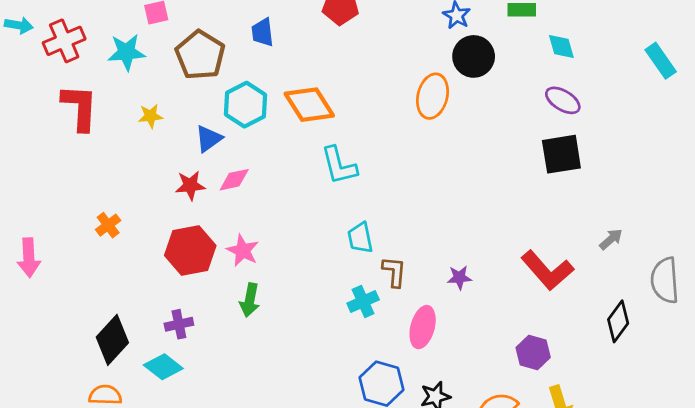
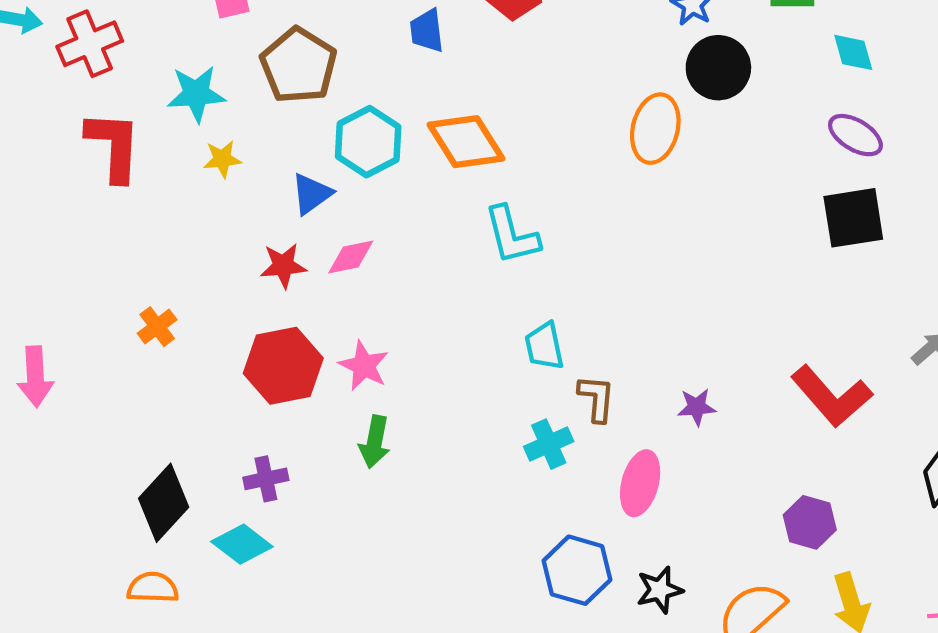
blue trapezoid: (262, 32) -> (427, 31), moved
cyan star: (126, 52) -> (196, 94), moved

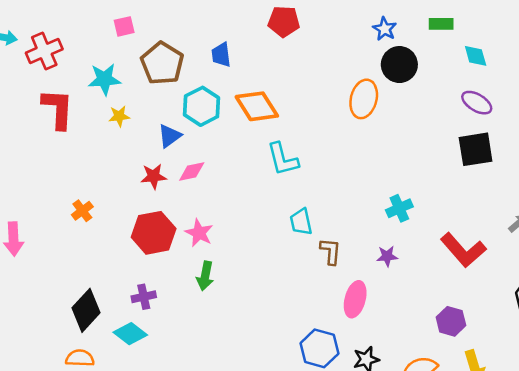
blue trapezoid: (427, 31) -> (221, 55), moved
cyan cross: (549, 444) -> (399, 208), moved

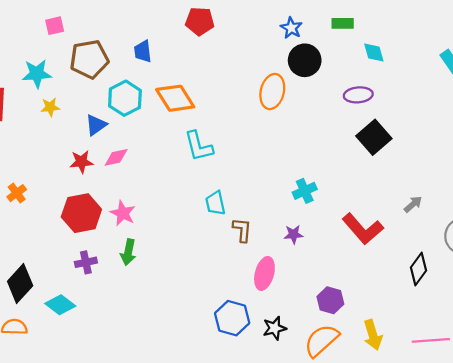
brown pentagon: (162, 63) -> (89, 59), turned 30
purple ellipse: (477, 103) -> (358, 95), moved, turned -36
black square: (476, 149) -> (374, 137), turned -32
purple cross: (144, 297) -> (86, 262), moved
purple hexagon: (451, 321) -> (330, 300), moved

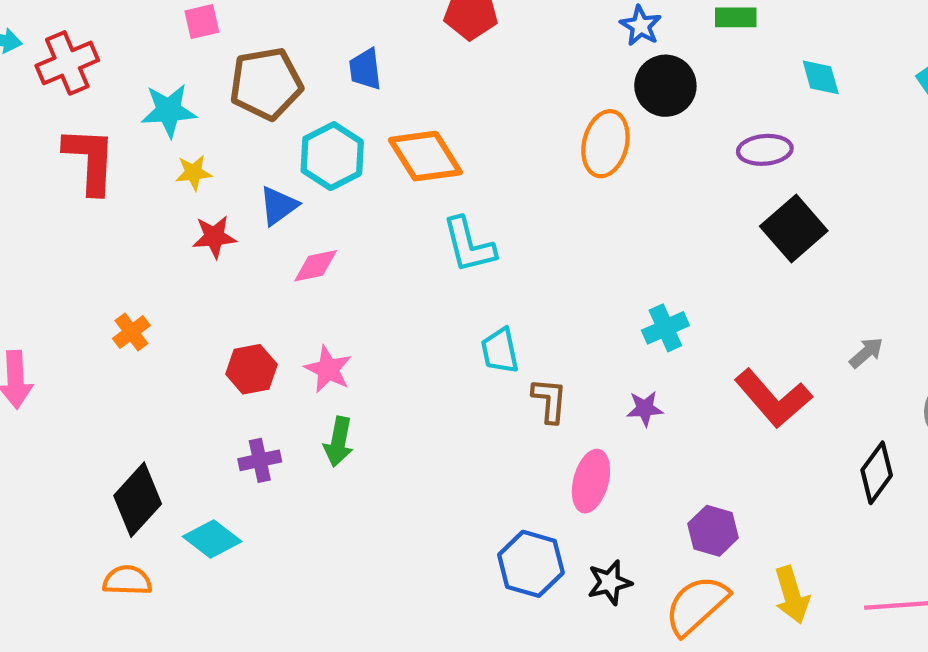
cyan diamond: (374, 52) -> (821, 77), moved
red star: (81, 162) -> (214, 237), moved
red hexagon: (81, 213) -> (251, 369), size x0.7

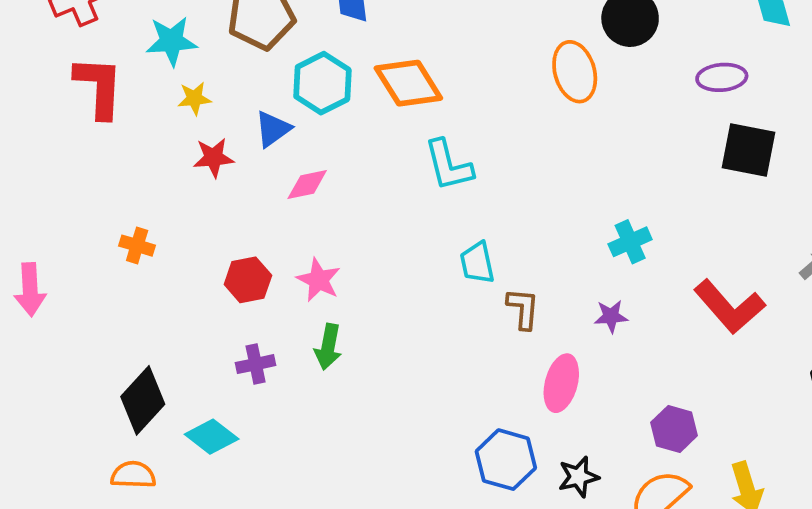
orange ellipse: (605, 144) -> (575, 72), turned -30
black square: (794, 229) -> (749, 150), turned -38
orange cross: (131, 332) -> (137, 246), turned -36

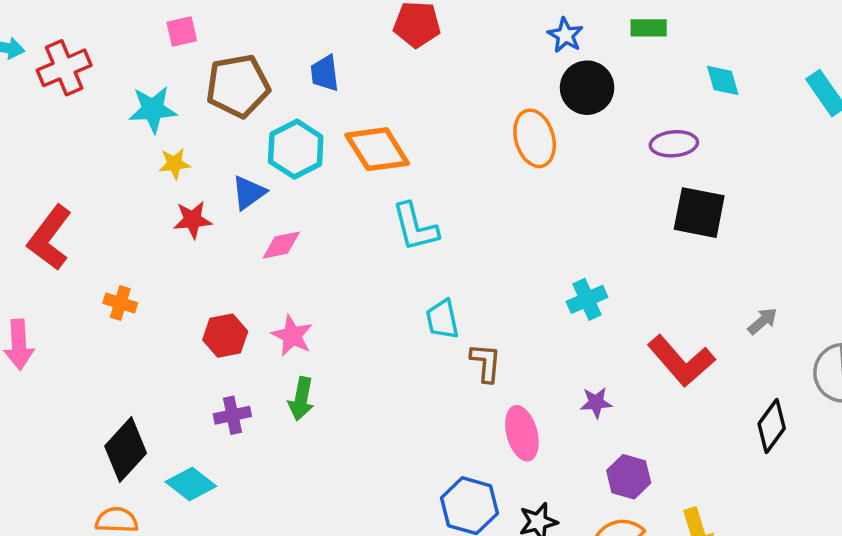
red L-shape: (99, 87) -> (50, 238), moved, turned -146
purple star: (611, 316) -> (596, 403), moved
pink ellipse: (561, 383) -> (522, 433), turned -30

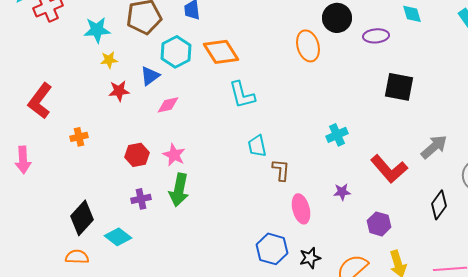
purple ellipse: (674, 144) -> (376, 36), moved
orange cross: (120, 303) -> (79, 137), turned -30
gray arrow: (763, 321) -> (434, 147), size x1.6
green arrow: (301, 399) -> (179, 190), size x1.4
purple hexagon: (629, 477) -> (379, 224), moved

